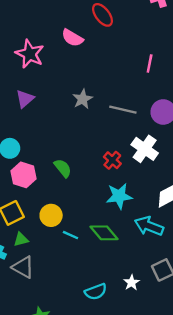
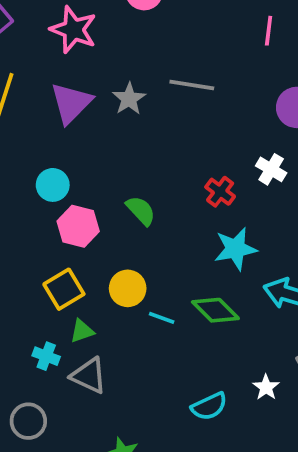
purple triangle: (25, 99) -> (71, 103), size x1.4
gray star: (83, 99) -> (129, 99), moved
gray line: (123, 110) -> (192, 85), moved
white cross: (145, 149) -> (271, 169), size x0.7

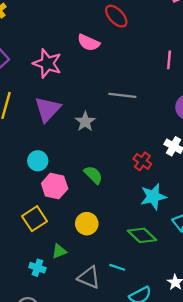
gray star: (129, 99) -> (85, 122), moved
yellow square: (64, 289) -> (35, 219), moved
cyan line: (162, 318) -> (117, 267), moved
gray triangle: (89, 376) -> (89, 277), moved

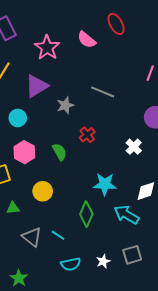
cyan circle: (38, 161) -> (18, 118), moved
red cross: (142, 161) -> (87, 135), moved
green diamond: (142, 235) -> (86, 214), turned 55

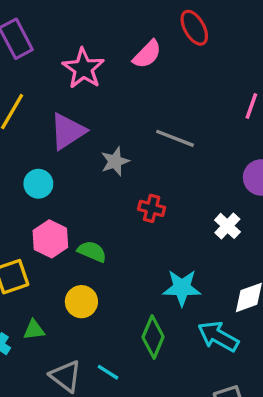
pink semicircle: (87, 40) -> (147, 54), turned -84
red cross: (87, 135) -> (152, 208), turned -35
green semicircle: (60, 152) -> (92, 251), moved, turned -36

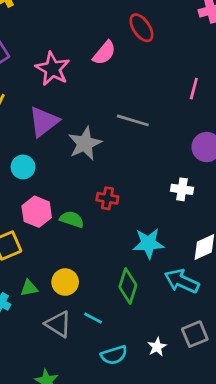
gray star: (115, 161) -> (85, 143), size x1.4
red cross: (152, 208) -> (107, 198), moved
white cross: (227, 226) -> (182, 189), turned -30
yellow circle: (81, 302) -> (65, 282), moved

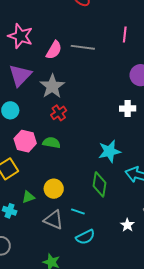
pink semicircle: (104, 53) -> (54, 50), moved
gray line: (133, 120) -> (83, 47), moved
red cross: (107, 198) -> (59, 113), moved, turned -35
cyan semicircle: (114, 355) -> (85, 237), moved

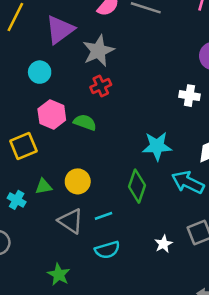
cyan line: (78, 212) -> (103, 216), turned -48

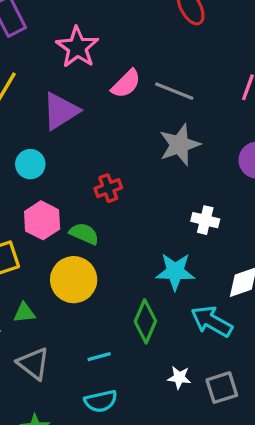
gray star: (98, 51) -> (180, 145), moved
white cross: (189, 96) -> (205, 220), moved
yellow circle: (78, 181) -> (74, 280), moved, size x1.4
gray triangle: (71, 221) -> (33, 364), moved
white star: (164, 244) -> (179, 378), moved, turned 30

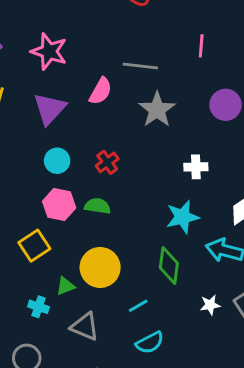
pink semicircle: (126, 84) -> (101, 91), moved
cyan circle: (30, 164) -> (57, 161), moved
yellow circle: (74, 280) -> (100, 267), moved

